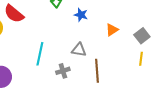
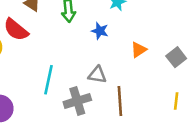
yellow line: (141, 59) -> (176, 101), moved
gray cross: (63, 71) -> (77, 101), size x1.5

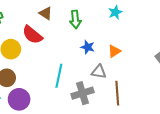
blue star: (100, 31) -> (88, 47), moved
orange triangle: (139, 50) -> (114, 51), moved

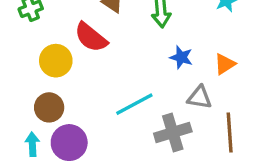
cyan line: (59, 76) -> (134, 104), turned 50

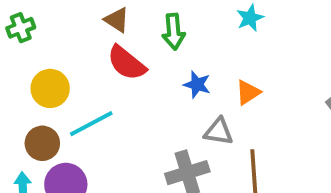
red semicircle: (91, 37) -> (127, 63), moved
cyan line: (134, 104) -> (91, 124), moved

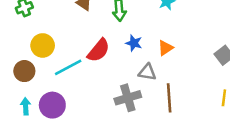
red semicircle: (127, 63) -> (99, 50), moved, turned -90
brown circle: (42, 143) -> (24, 71), moved

